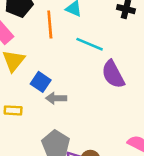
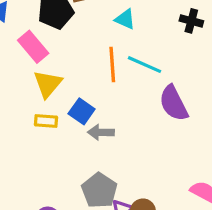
orange line: (50, 24) -> (112, 65), moved
yellow rectangle: (13, 110) -> (46, 121), moved

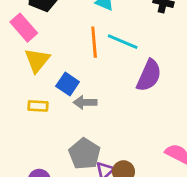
purple semicircle: (174, 103) -> (149, 75), turned -128
yellow rectangle: (46, 121) -> (38, 106), moved

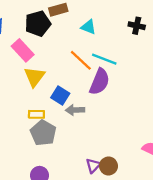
orange line: (94, 42) -> (81, 60), turned -40
purple semicircle: (149, 75) -> (100, 82), moved
gray pentagon: (85, 154) -> (43, 133), moved

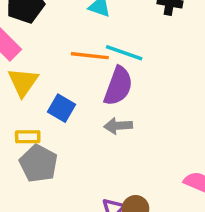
orange line: (81, 60) -> (90, 56), turned -35
gray arrow: (75, 110) -> (118, 126), moved

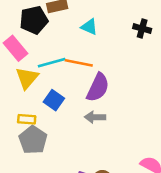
cyan line: (124, 53) -> (52, 63), moved, turned -40

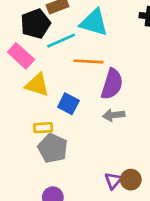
cyan triangle: (89, 27) -> (94, 23), size x1.6
cyan line: (52, 63) -> (61, 41), moved
yellow triangle: (27, 78) -> (37, 85), turned -45

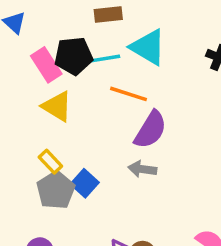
black pentagon: (36, 24) -> (74, 56), moved
blue square: (68, 104) -> (85, 183), moved
yellow rectangle: (43, 128) -> (50, 162), turned 36

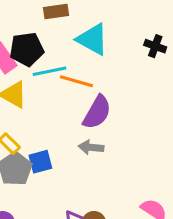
cyan line: (101, 59) -> (50, 71), moved
blue square: (85, 183) -> (40, 162), turned 35

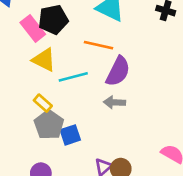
cyan line: (50, 71) -> (73, 77), moved
blue square: (40, 162) -> (70, 135), moved

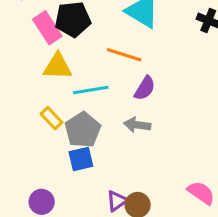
yellow triangle: (44, 60) -> (57, 67), turned -30
purple semicircle: (118, 71) -> (145, 88), size x0.7
gray pentagon: (49, 125) -> (83, 130), moved

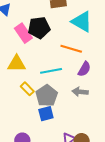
yellow triangle: (57, 67) -> (17, 64), moved

